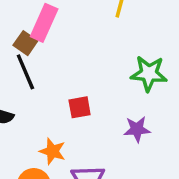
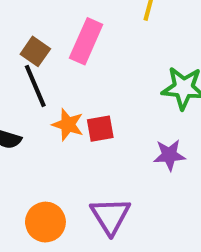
pink rectangle: (44, 23) -> (86, 41), moved
orange star: (52, 151) -> (68, 125), moved

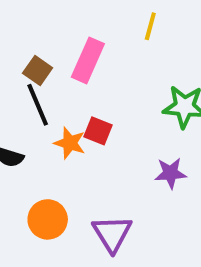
red square: (100, 129) -> (98, 131), moved, turned 32
orange circle: (45, 222) -> (48, 219), moved

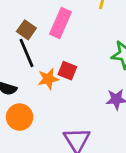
orange star: (70, 143) -> (48, 79), turned -30
orange circle: (48, 219) -> (20, 117), moved

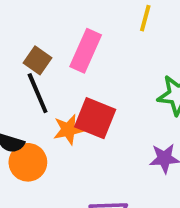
red square: (67, 71) -> (95, 118), size x1.5
orange circle: (20, 117) -> (28, 162), moved

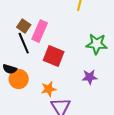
pink rectangle: (86, 51) -> (40, 31), moved
orange star: (68, 130) -> (49, 89), moved

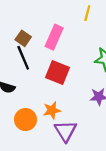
pink rectangle: (40, 31) -> (54, 37), moved
orange circle: (19, 79) -> (25, 120), moved

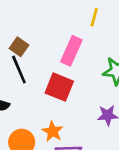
pink rectangle: (54, 37) -> (71, 51), moved
orange star: (52, 110) -> (53, 131), turned -30

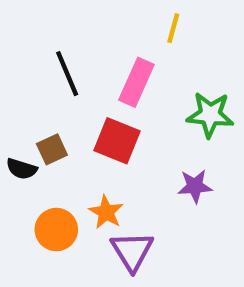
brown square: (19, 47) -> (52, 149), moved, turned 30
black line: (19, 70) -> (67, 74), moved

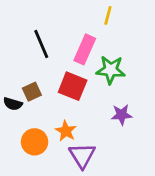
green star: (210, 115) -> (111, 70), moved

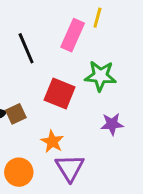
pink rectangle: (85, 49) -> (73, 35), moved
brown square: (32, 92) -> (16, 114), moved
orange circle: (35, 142) -> (19, 172), moved

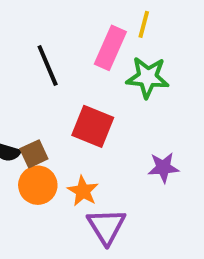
green star: (100, 76) -> (148, 77), moved
orange circle: (19, 172) -> (38, 185), moved

